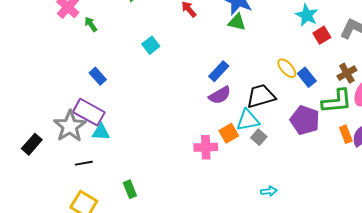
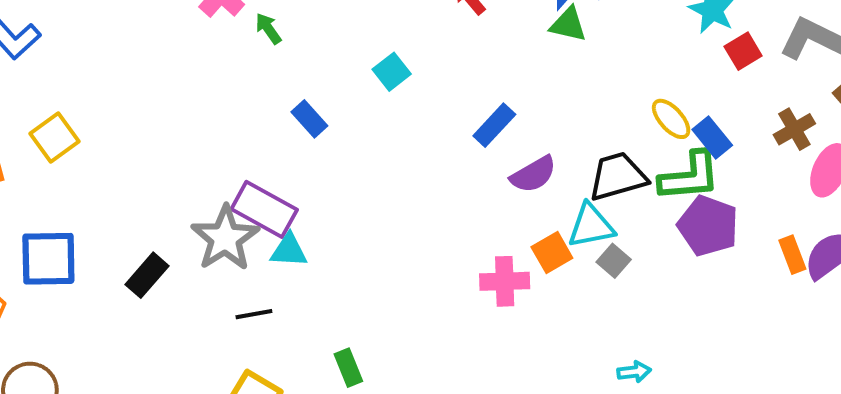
blue rectangle: (219, 71) -> (494, 125), moved
blue rectangle: (98, 76) -> (309, 119), moved
green L-shape: (337, 101) -> (690, 176), moved

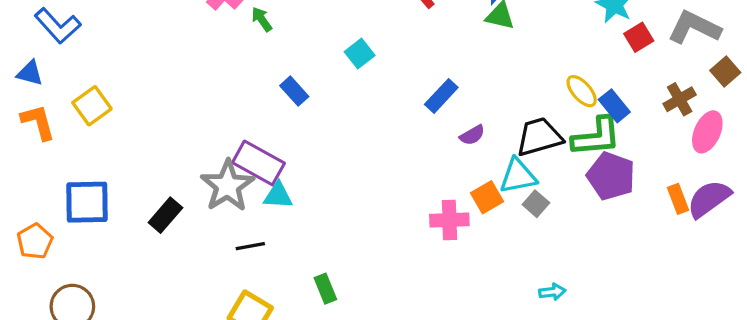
purple semicircle: (533, 174) -> (472, 135), size x0.7

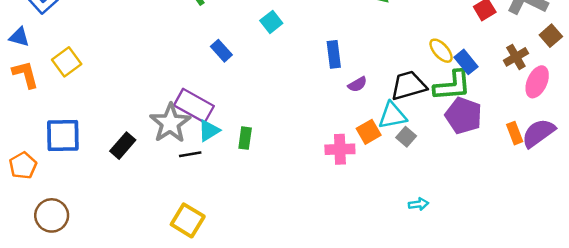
blue rectangle: (441, 96) -> (334, 54), turned -50
cyan triangle: (278, 196) -> (209, 131), turned -35
black line: (250, 246) -> (190, 154), moved
green rectangle: (325, 289) -> (245, 138), moved, turned 30

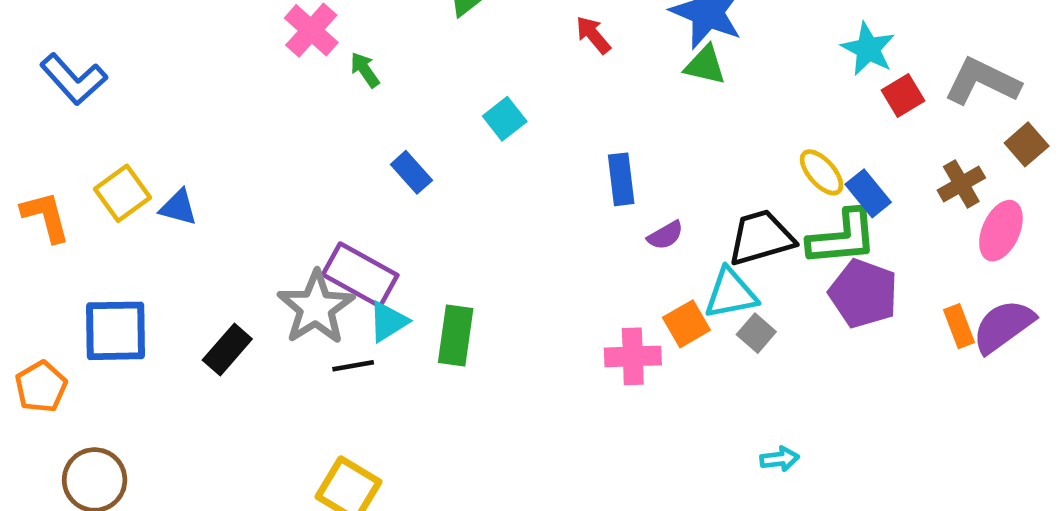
blue triangle: (19, 37) -> (178, 207), moved
green rectangle: (245, 138) -> (456, 335), size x1.4

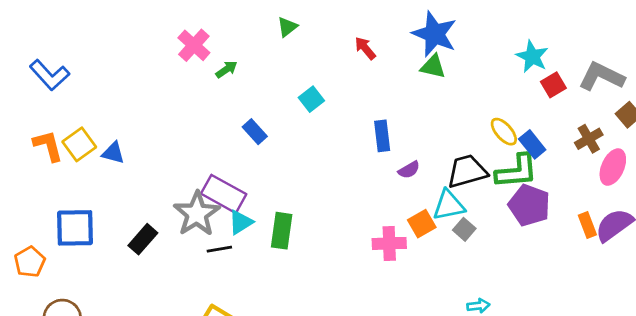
green arrow: (365, 70) -> (226, 69), turned 90
orange L-shape: (46, 217) -> (48, 146), moved

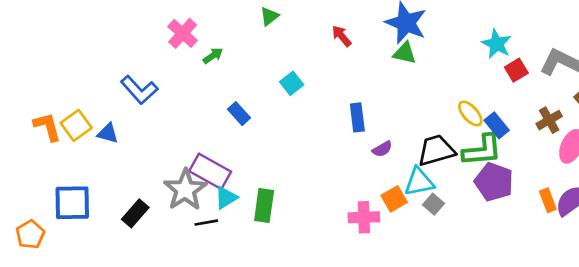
blue L-shape: (50, 75) -> (139, 90), moved

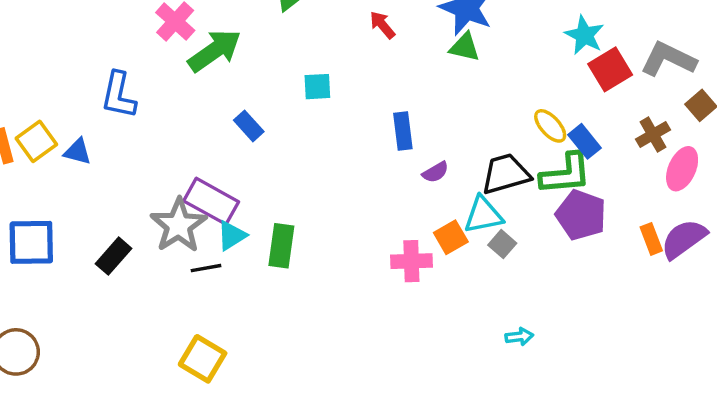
green arrow: (213, 56) -> (215, 51), size x2.0
red square: (516, 70) -> (610, 69), size x1.4
cyan square: (292, 83) -> (317, 87), turned 35
blue L-shape: (139, 90) -> (119, 95), turned 54

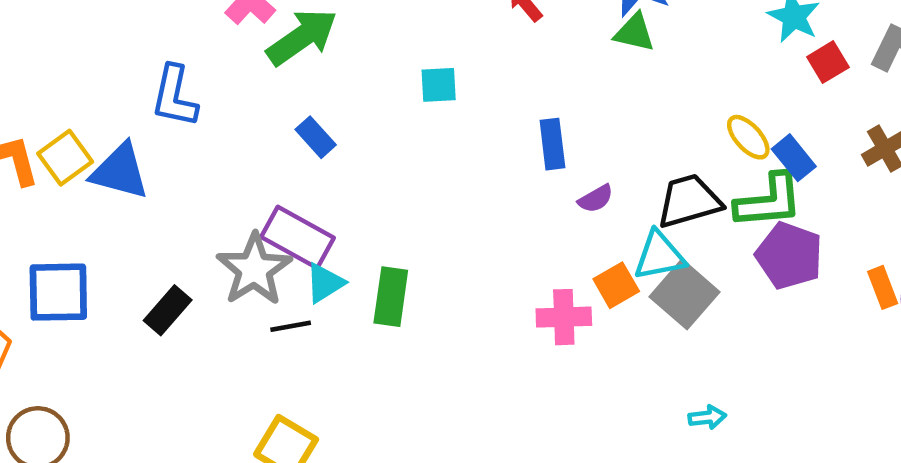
red square: (610, 69) -> (828, 62), size x0.7
blue rectangle: (249, 126) -> (316, 137), moved
blue triangle: (78, 152) -> (120, 171), size x1.6
gray square: (502, 244) -> (685, 294), size x1.8

